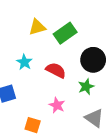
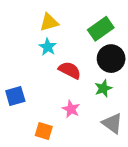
green rectangle: (65, 33) -> (101, 29), moved
cyan star: (24, 62) -> (48, 47), moved

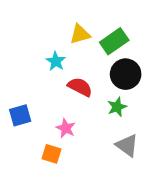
yellow triangle: (49, 22) -> (80, 34), moved
pink star: (71, 109) -> (66, 128), moved

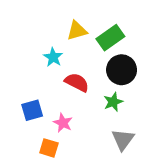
blue square: (20, 115) -> (32, 110), moved
gray triangle: (127, 145) -> (123, 140), turned 30

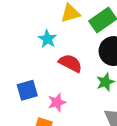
pink star: (63, 123) -> (57, 102), turned 30

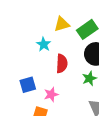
red semicircle: (70, 63) -> (62, 64), turned 66

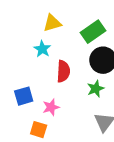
yellow triangle: (62, 24) -> (52, 23), moved

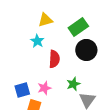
green star: (96, 89) -> (73, 84), moved
blue square: (24, 96) -> (22, 90), moved

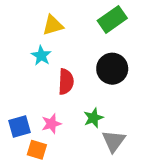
green rectangle: (78, 27) -> (112, 19), moved

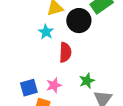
black circle: (112, 69) -> (79, 21), moved

